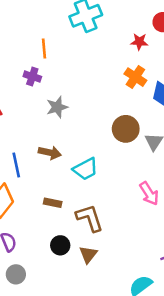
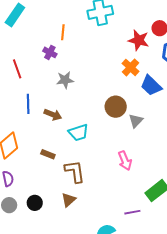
red star: (139, 42) -> (139, 40), size x1.5
blue line: (16, 165) -> (28, 104), moved
black circle: (60, 245) -> (35, 203), moved

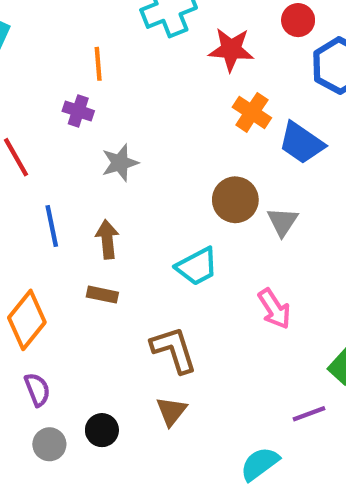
red star: (139, 40) -> (231, 49), moved
brown arrow: (53, 115) -> (107, 239), turned -108
cyan trapezoid: (78, 132) -> (197, 266), moved
brown rectangle: (48, 154) -> (102, 295), moved

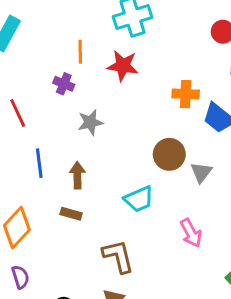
red star: (231, 49) -> (123, 66), moved
orange cross: (252, 112) -> (186, 94), turned -35

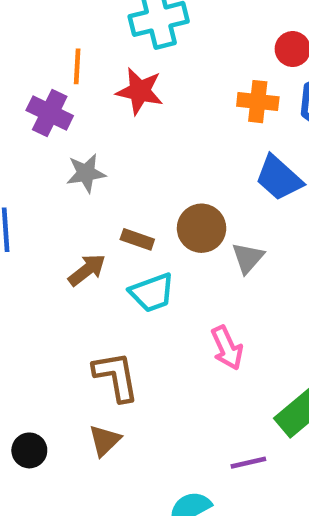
purple cross: (64, 84) -> (50, 113), size x1.4
orange cross: (186, 94) -> (258, 102), moved
brown arrow: (77, 175) -> (87, 270), moved, turned 50
brown rectangle: (71, 214) -> (137, 239), moved

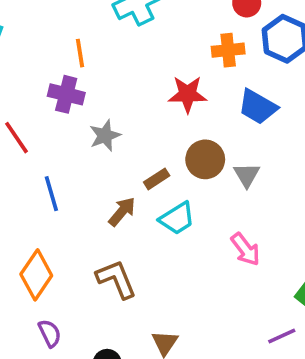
red star: (140, 91) -> (188, 94), moved
brown rectangle: (137, 239) -> (157, 179), turned -40
brown L-shape: (116, 376) -> (116, 279), moved

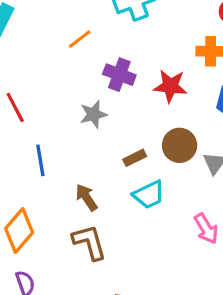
orange line: (80, 53) -> (80, 39), turned 55
purple cross: (66, 94) -> (119, 75), moved
brown arrow: (122, 212) -> (86, 197), moved, turned -80

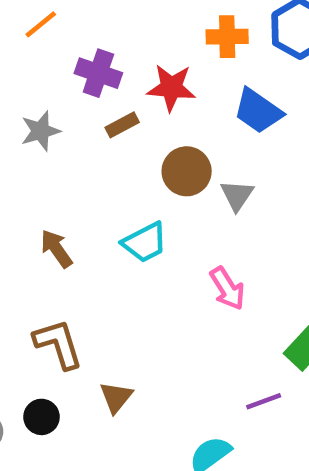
gray star: (93, 114) -> (41, 131), moved
brown rectangle: (135, 158) -> (122, 125), moved
brown L-shape: (89, 242) -> (58, 344), moved

